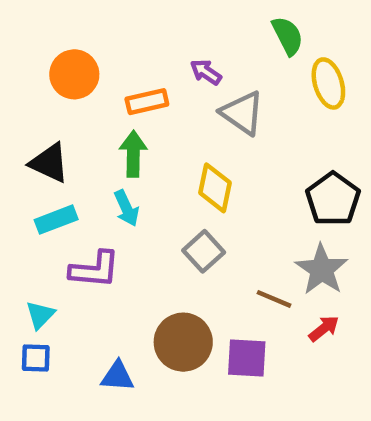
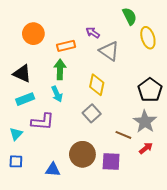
cyan triangle: (40, 315) -> (16, 134), moved

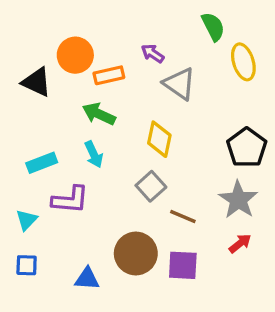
orange circle: (33, 34) -> (75, 55), moved
green arrow: (60, 69) -> (99, 114), turned -66
black triangle: (22, 74) -> (37, 82), moved
brown line: (123, 135) -> (183, 217), moved

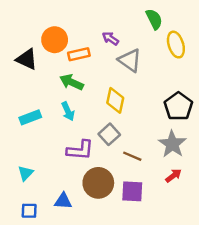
purple L-shape: (70, 200) -> (80, 150), moved
cyan triangle: (27, 220) -> (25, 173), moved
blue square: (27, 265) -> (29, 211), moved

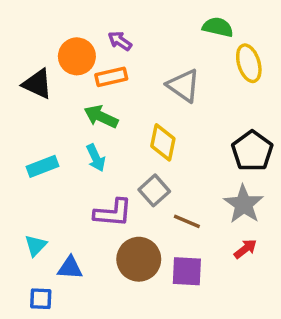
green semicircle: (154, 19) -> (218, 27), turned -50
purple arrow: (110, 38) -> (120, 41), moved
blue triangle: (63, 201) -> (70, 268), moved

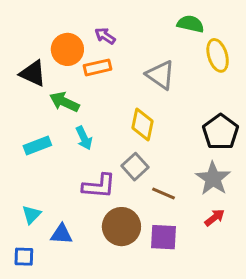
green arrow: (101, 117) -> (64, 102), moved
blue square: (41, 299) -> (24, 257), moved

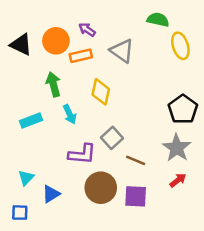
black triangle: (33, 73) -> (21, 45), moved
gray triangle: (161, 75) -> (122, 51), moved
green arrow: (64, 102) -> (53, 84), turned 50
yellow diamond: (143, 124) -> (101, 92), moved
blue triangle: (61, 234) -> (51, 194), turned -36

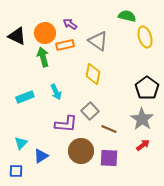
green arrow: (53, 84) -> (43, 57), moved
yellow diamond: (101, 92) -> (93, 74), moved

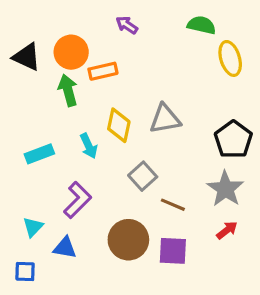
purple arrow: (70, 24) -> (127, 25), moved
gray triangle: (98, 41) -> (165, 119), moved, turned -45
yellow diamond: (93, 74) -> (119, 125), moved
purple L-shape: (66, 124) -> (78, 200), moved, turned -50
blue triangle: (41, 156) -> (65, 248), turned 42

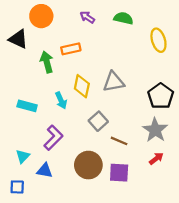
green semicircle: (202, 25) -> (123, 18), moved
orange circle: (71, 52) -> (41, 16), moved
cyan rectangle: (39, 154) -> (27, 106), turned 36

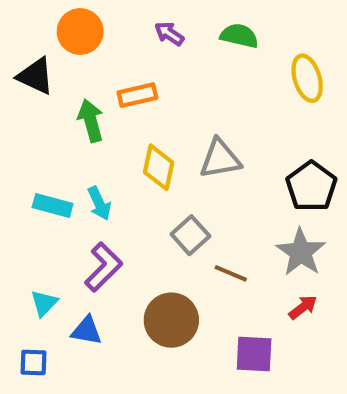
cyan arrow: (61, 100) -> (99, 203), moved
purple square: (119, 173) -> (254, 354), moved

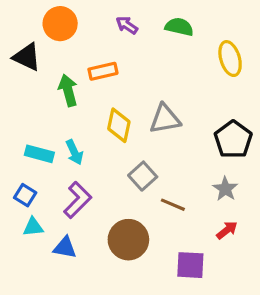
gray star: (301, 252) -> (225, 189), size x0.7
cyan triangle: (44, 303) -> (33, 227), turned 40
blue square: (33, 362) -> (25, 195), moved, turned 30

